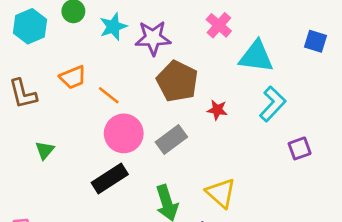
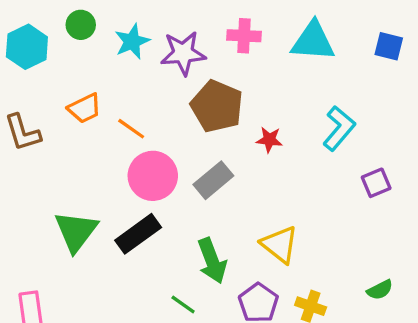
pink cross: (219, 25) -> (244, 36), moved, turned -35
cyan triangle: (256, 57) -> (313, 41), moved
green triangle: (45, 150) -> (76, 231), moved, size x1.8

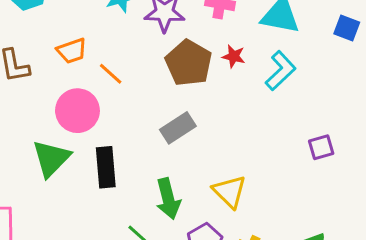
cyan L-shape: (339, 128) -> (281, 71), moved
red star: (269, 140) -> (234, 56), moved
pink circle: (153, 176) -> (77, 111), moved
black rectangle: (138, 234) -> (106, 167), turned -66

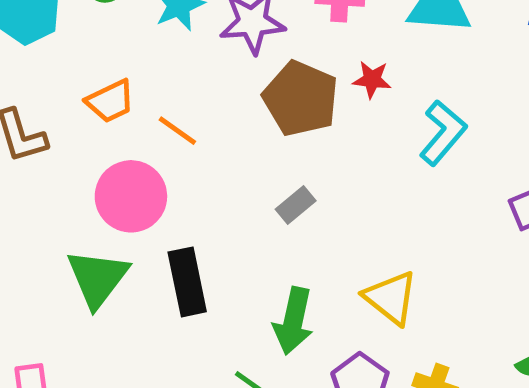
cyan L-shape: (281, 71) -> (443, 133), moved
gray rectangle: (178, 128) -> (296, 205), size x0.7
green arrow: (168, 199) -> (293, 321), turned 33

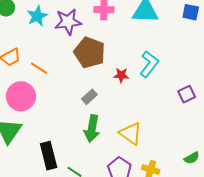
red star: (372, 79) -> (121, 75), moved
black rectangle: (187, 282) -> (49, 156), moved
green arrow: (293, 321) -> (92, 129), moved

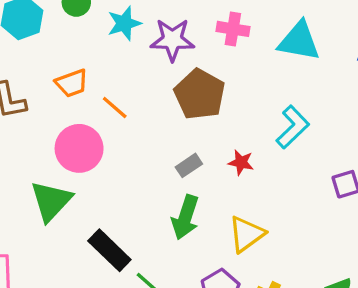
red star: (121, 75) -> (241, 162), moved
yellow triangle: (131, 133) -> (246, 234), turned 40
black rectangle: (49, 156) -> (109, 250), turned -40

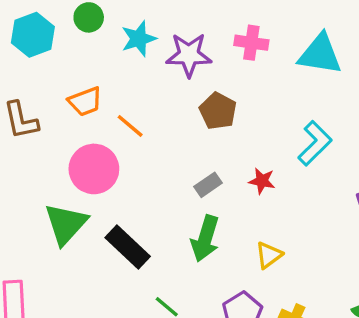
brown pentagon: (200, 94) -> (218, 111), size x0.7
yellow triangle: (246, 234) -> (269, 255), size x0.7
black rectangle: (109, 250) -> (128, 247), moved

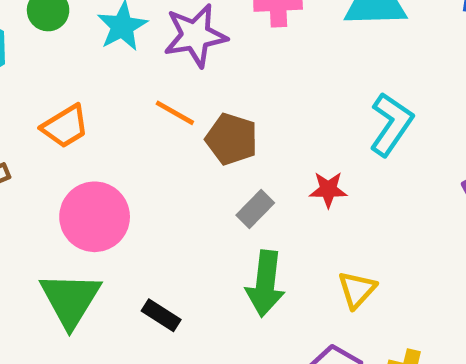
brown pentagon: (218, 111) -> (232, 139), moved
orange line: (130, 126) -> (175, 113), moved
black rectangle: (128, 247) -> (161, 315), size x0.6

